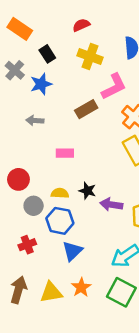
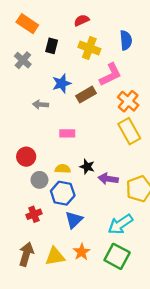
black rectangle: (47, 54) -> (52, 46), turned 48
blue star: (41, 84) -> (62, 83), moved

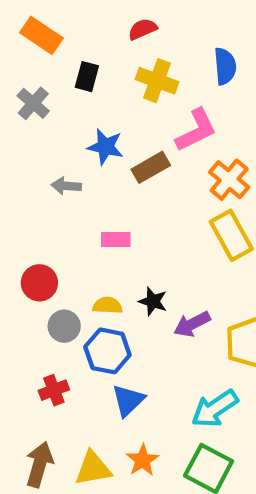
blue star: (62, 83) -> (105, 147), turned 30
purple arrow: (108, 179) -> (192, 324), turned -36

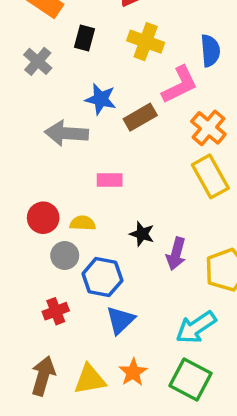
blue semicircle: (225, 66) -> (210, 51), moved
gray arrow: (66, 186) -> (66, 133), size x1.6
yellow semicircle: (107, 305) -> (83, 223), moved
purple arrow: (192, 324) -> (176, 254), turned -48

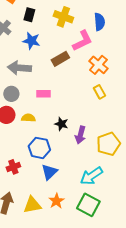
blue star: (101, 99) -> (31, 41), moved
yellow rectangle: (210, 176) -> (99, 92), size x0.6
gray circle: (65, 255) -> (11, 94), moved

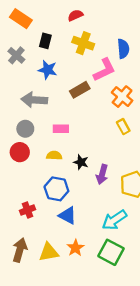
yellow semicircle: (28, 118) -> (54, 155), moved
blue triangle: (49, 172) -> (68, 216), turned -48

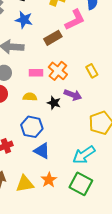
orange cross: (122, 97) -> (58, 71), moved
purple arrow: (102, 174) -> (73, 95), moved, turned -84

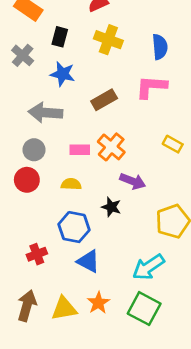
pink L-shape: (75, 20) -> (151, 87), moved, turned -150
yellow rectangle: (92, 71) -> (173, 144), moved, turned -32
black star: (54, 103) -> (111, 207), moved

